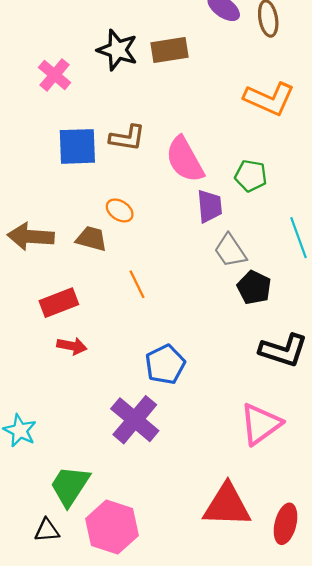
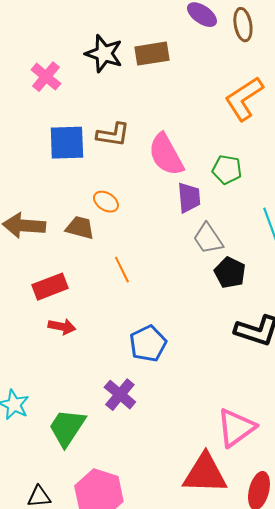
orange L-shape: (269, 99) -> (244, 99), turned 123
purple cross: (135, 420) -> (120, 395), size x0.7
pink triangle: (261, 424) -> (236, 428), moved
green trapezoid: (70, 486) -> (67, 428), moved

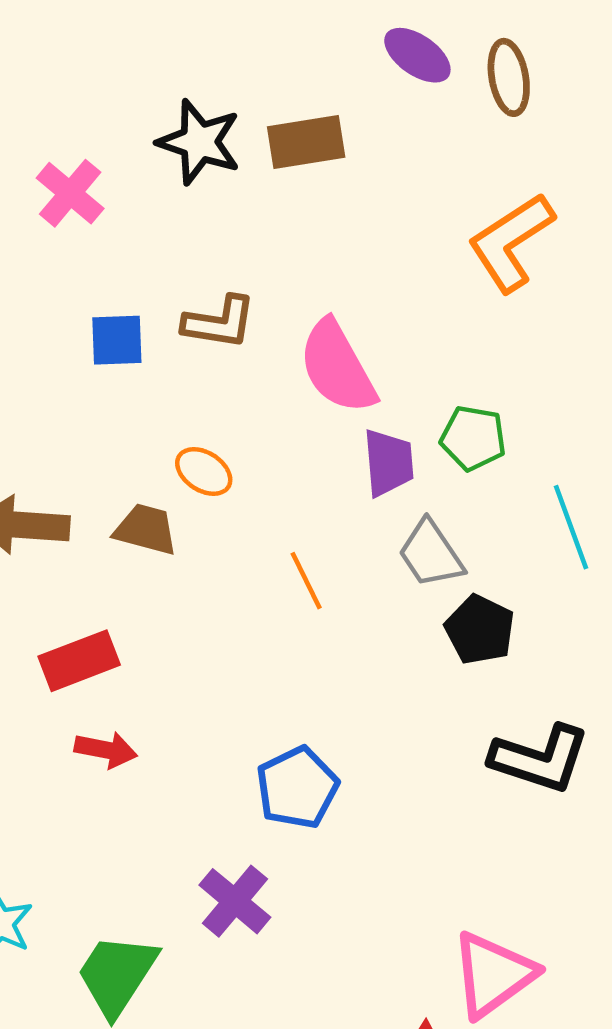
blue square: (67, 143) -> (117, 340), size x0.7
green pentagon: (227, 170) -> (473, 438), moved
orange line: (122, 270) -> (306, 581), moved

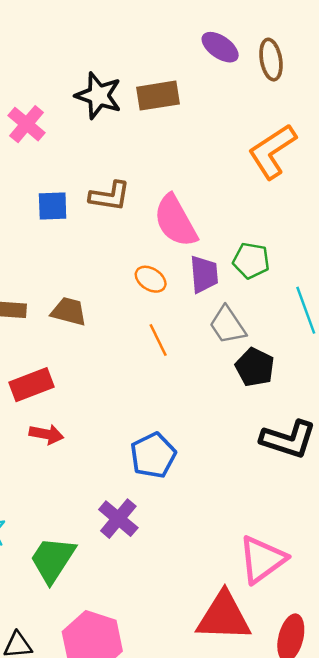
orange ellipse: (204, 471) -> (151, 279), moved

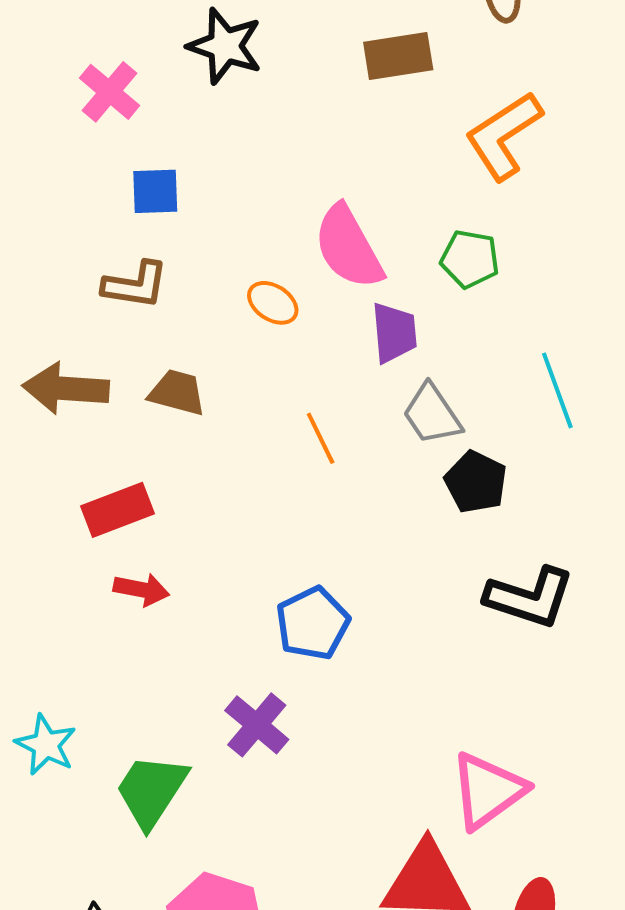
brown rectangle: (158, 96) -> (398, 56), moved
brown L-shape: (110, 196) -> (135, 285), moved
blue square: (53, 206) -> (155, 191), moved
green pentagon: (251, 261) -> (470, 259), moved
orange ellipse: (151, 279) -> (273, 303), moved

